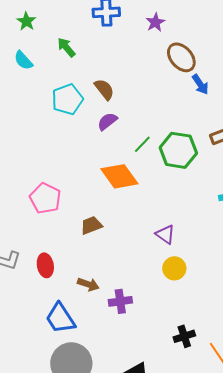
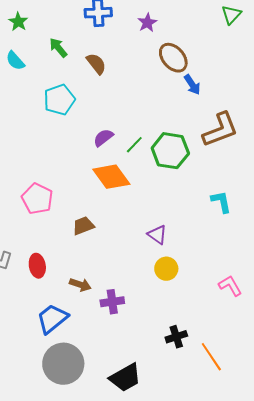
brown semicircle: (104, 89) -> (96, 64), moved
purple semicircle: (107, 121) -> (103, 138), moved
blue trapezoid: (60, 318) -> (52, 319), turned 84

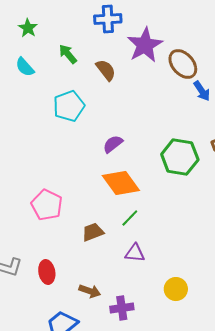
purple star: (147, 23) -> (145, 45), moved, size x1.8
green line: (134, 145) -> (130, 218), moved
purple triangle: (157, 235) -> (135, 253), moved, turned -30
yellow circle: (166, 269) -> (176, 289), moved

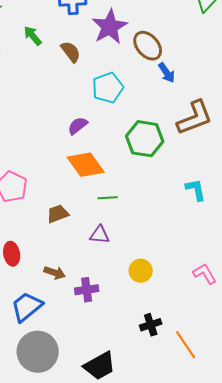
cyan pentagon: (69, 106) -> (108, 88), moved
green line: (130, 218) -> (108, 198), moved, turned 42

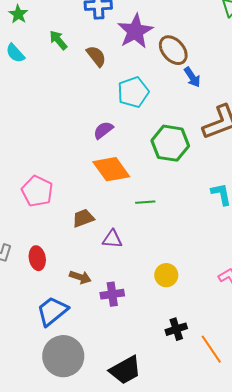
green line: (108, 198) -> (145, 202), moved
purple triangle: (100, 235) -> (112, 239), moved

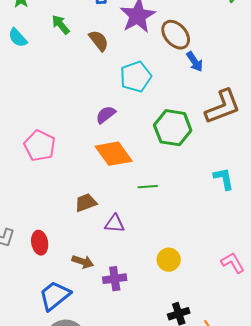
pink pentagon: (37, 191) -> (40, 146), moved

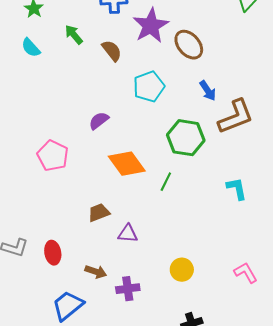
blue arrow: (195, 62) -> (208, 91), moved
purple semicircle: (106, 115) -> (99, 121), moved
green line: (148, 187) -> (166, 182), moved, turned -60

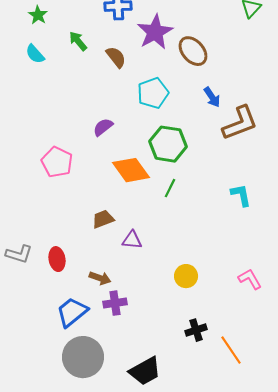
green hexagon: (186, 138) -> (168, 144), moved
purple cross: (128, 289) -> (115, 303), moved

